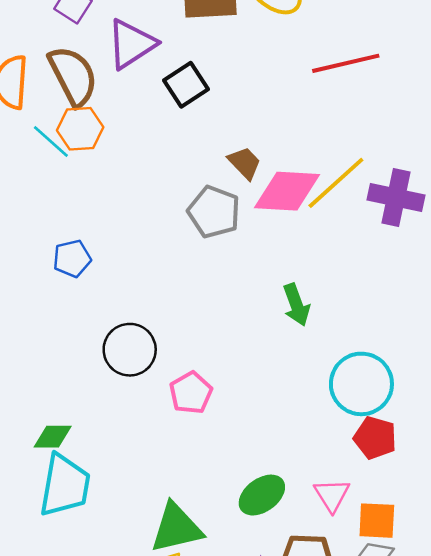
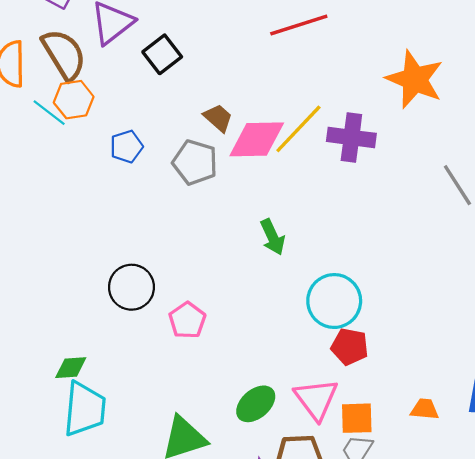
blue pentagon: (72, 259) -> (127, 147), moved
pink triangle: (332, 495) -> (316, 399), size x1.4

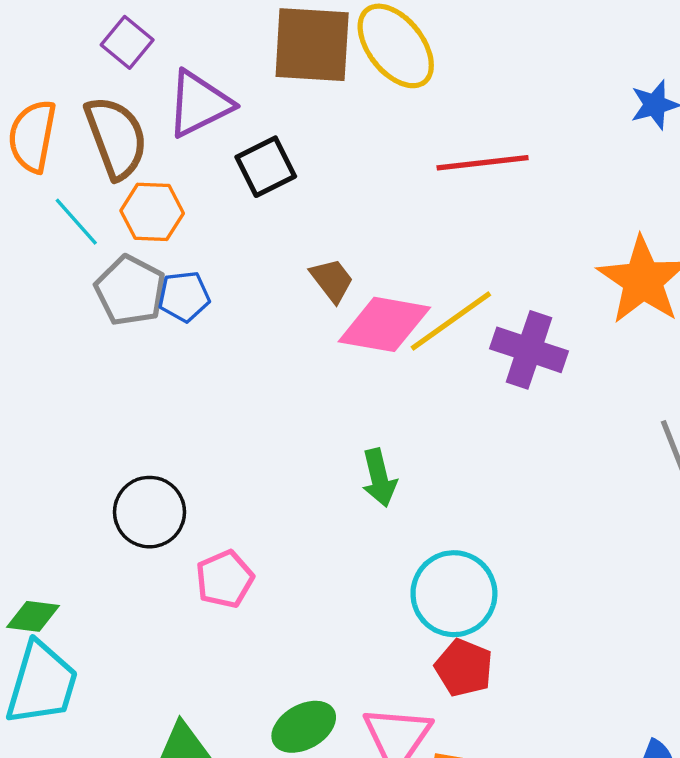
orange hexagon: (74, 100) -> (152, 212), moved
gray pentagon: (195, 162) -> (130, 291), moved

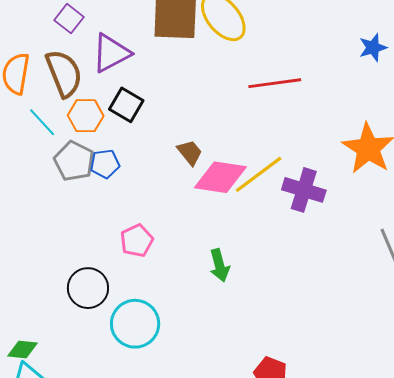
black square: (266, 167) -> (126, 105), moved, turned -32
pink pentagon: (225, 579) -> (137, 241), moved
cyan circle: (454, 594) -> (135, 324), moved

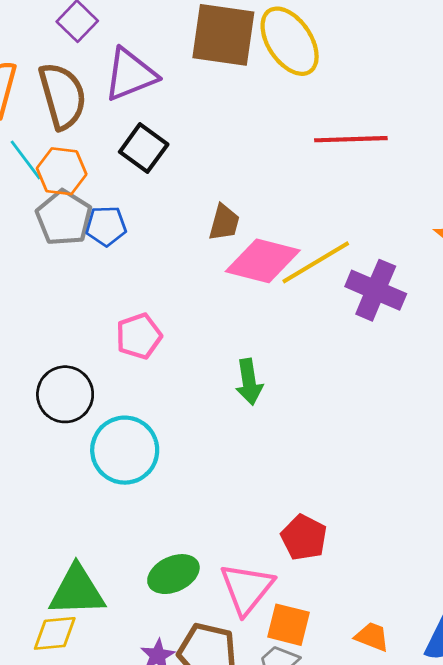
orange hexagon: (86, 116) -> (62, 171), moved
brown trapezoid: (190, 153) -> (224, 222), turned 48

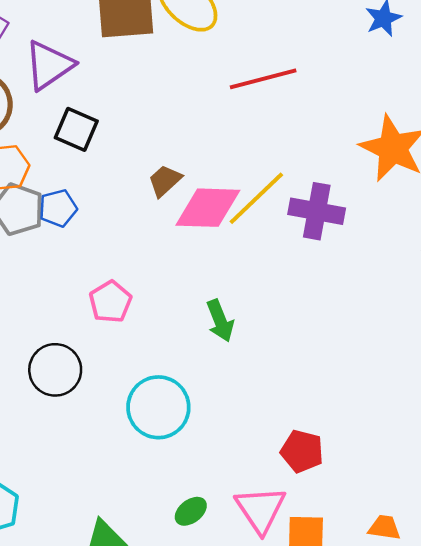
brown trapezoid: (224, 222) -> (165, 181), turned -135
cyan circle: (125, 450) -> (158, 407), moved
green ellipse: (173, 574) -> (191, 511), size x0.7

